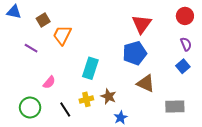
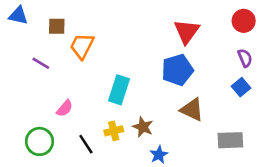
brown square: (43, 20) -> (57, 26), turned 32

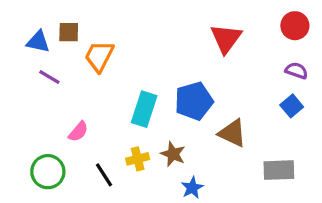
blue triangle: (18, 16) -> (38, 42), moved
purple semicircle: (245, 58) -> (297, 71), turned -48
blue pentagon: (177, 70) -> (194, 101), moved

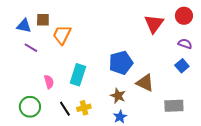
red triangle: (226, 39) -> (154, 24), moved
cyan rectangle: (144, 109) -> (78, 75), moved
pink semicircle: (78, 132) -> (49, 82), turned -56
brown star: (173, 154) -> (118, 96), moved
yellow cross: (138, 159) -> (84, 108), moved

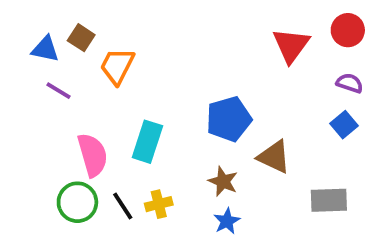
brown square: (43, 20) -> (81, 38), turned 32
pink semicircle: (49, 82) -> (93, 155), size x1.6
green circle: (30, 107) -> (77, 202), moved

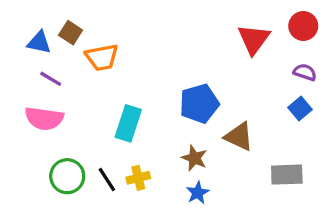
orange trapezoid: (117, 66) -> (102, 57), turned -128
pink semicircle: (93, 155) -> (44, 118), moved, turned 114

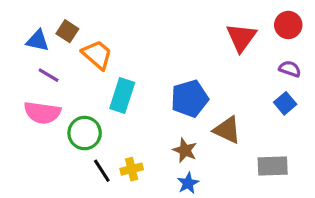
orange trapezoid: (102, 57) -> (97, 55), turned -128
cyan rectangle: (128, 123) -> (122, 95), moved
green circle: (67, 176) -> (85, 133), moved

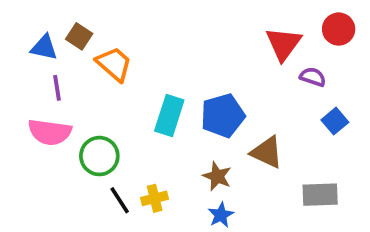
purple semicircle: (290, 69) -> (313, 77), moved
purple line: (49, 75) -> (57, 88), turned 50
cyan rectangle: (122, 95) -> (169, 116), moved

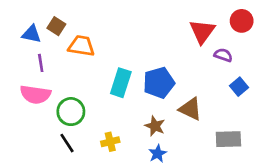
orange trapezoid: (114, 64) -> (81, 46), turned -32
black line: (120, 200) -> (67, 143), moved

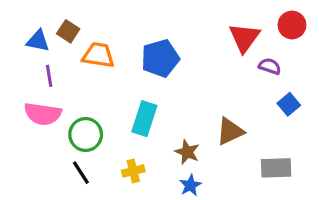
cyan rectangle: (121, 83) -> (144, 119), moved
blue pentagon: (159, 83) -> (160, 58), moved
brown triangle: (190, 109) -> (230, 131), turned -50

